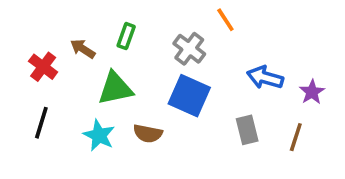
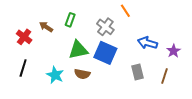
green triangle: (115, 88) -> (78, 50), moved

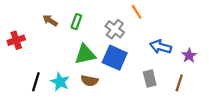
brown arrow: (46, 27) -> (50, 21), moved
red cross: (24, 37) -> (16, 40), moved, turned 35
black line: (23, 68) -> (36, 82), moved

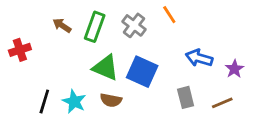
green rectangle: (76, 22) -> (95, 27), size x1.5
gray cross: (115, 29) -> (134, 25), moved
green triangle: (85, 54) -> (105, 68), turned 35
brown line: (179, 83) -> (222, 103), turned 49

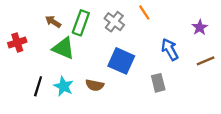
blue arrow: (199, 58) -> (170, 49), turned 45
green triangle: (105, 68) -> (63, 48), moved
purple star: (234, 69) -> (200, 27), moved
brown line: (222, 103) -> (206, 61), moved

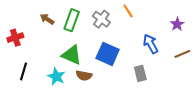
green triangle: (63, 48) -> (72, 55), moved
black line: (38, 86) -> (24, 71), moved

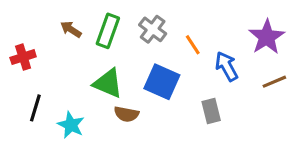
orange line: (128, 11) -> (193, 45), moved
purple star: (177, 24) -> (267, 37), size x1.6
cyan star: (56, 77) -> (71, 125), moved

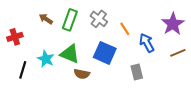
cyan star: (71, 125) -> (46, 59), moved

